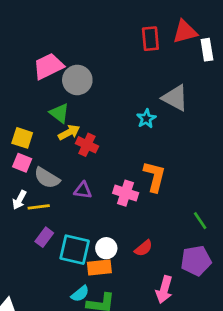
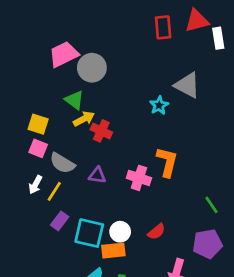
yellow line: (39, 207) -> (54, 191), turned -50

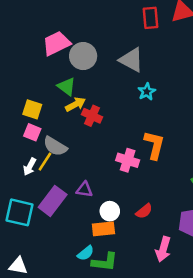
gray triangle: (187, 85) -> (131, 60), moved
purple triangle: (97, 175) -> (84, 190), moved
yellow line: (54, 191) -> (45, 162), moved
purple rectangle: (60, 221) -> (53, 201), size x1.6
cyan square: (89, 233) -> (20, 212), moved

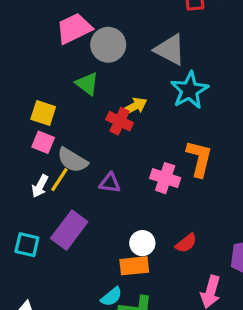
cyan star: (147, 92) -> (189, 90), size x1.6
yellow arrow: (75, 104) -> (134, 107), moved
purple triangle: (84, 190) -> (110, 183), moved
cyan square: (20, 212) -> (27, 245), size x0.7

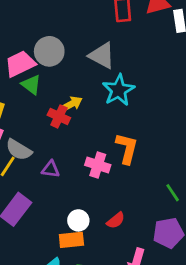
pink trapezoid: (74, 28) -> (20, 64), moved

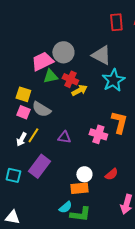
green triangle: (31, 85) -> (50, 76), turned -49
red cross: (59, 116) -> (70, 79), moved
gray semicircle: (19, 150) -> (41, 109), moved

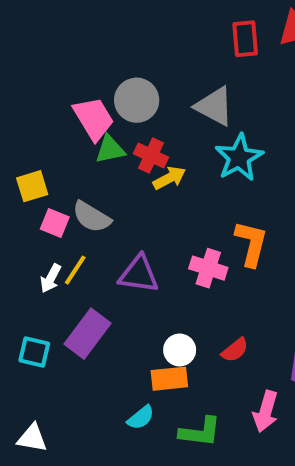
pink trapezoid: (42, 61) -> (94, 119), turned 85
yellow square: (23, 94) -> (32, 186), moved, turned -35
purple triangle: (64, 137) -> (139, 274), size x1.5
green L-shape: (80, 214) -> (200, 432), moved

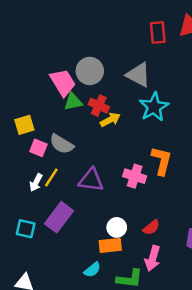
pink arrow: (266, 411) -> (153, 258), moved

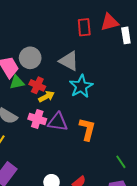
pink cross: (135, 176) -> (37, 119), moved
purple triangle: (91, 180) -> (58, 122), moved

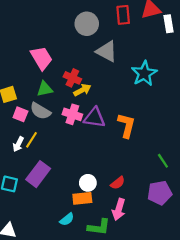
gray circle: (30, 58) -> (87, 24), moved
green triangle: (17, 82) -> (45, 89), moved
cyan star: (81, 86) -> (144, 73), moved

